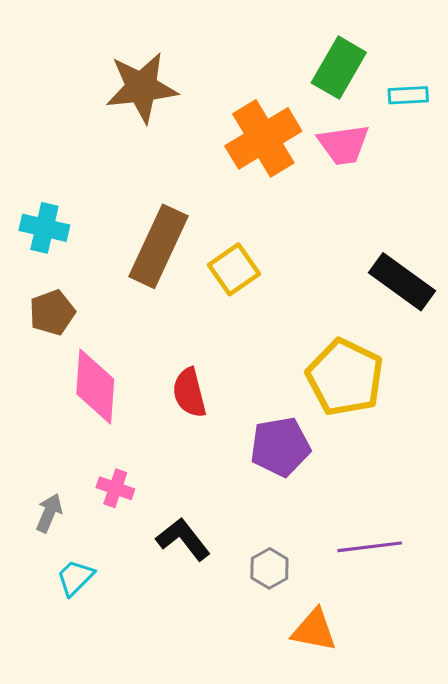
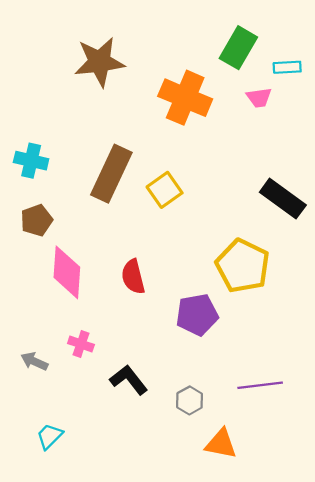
orange cross: (263, 138) -> (185, 98), turned -36
pink trapezoid: (343, 145) -> (259, 98), moved, size x0.7
gray arrow: (49, 513) -> (34, 361), turned -88
cyan trapezoid: (75, 578) -> (50, 436), moved

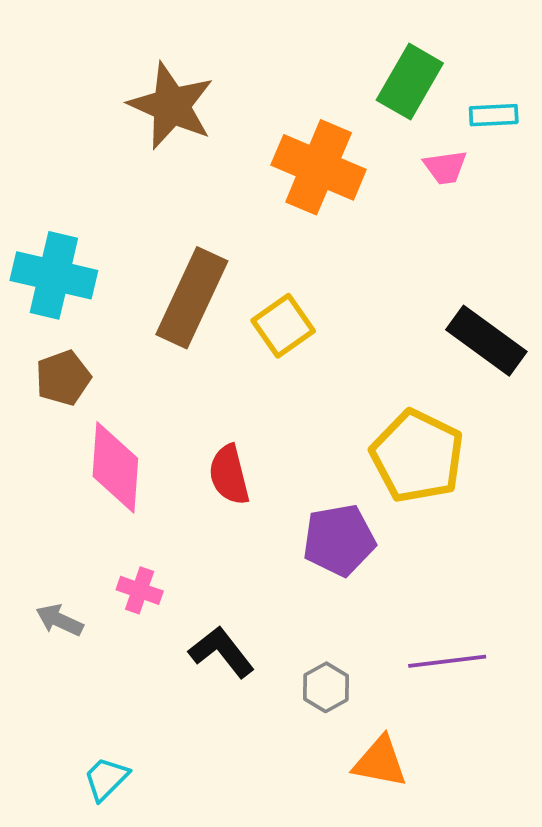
brown star: (99, 62) -> (171, 106), turned 30
cyan cross: (31, 161) -> (54, 275), size x1.4
cyan trapezoid: (50, 436) -> (106, 779), moved

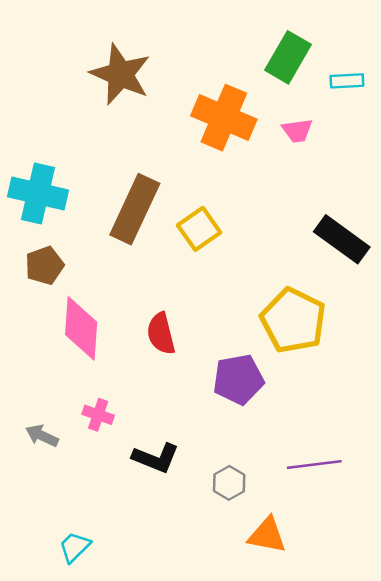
pink trapezoid: (445, 167) -> (297, 131), moved
black L-shape: (222, 652) -> (156, 458), turned 150

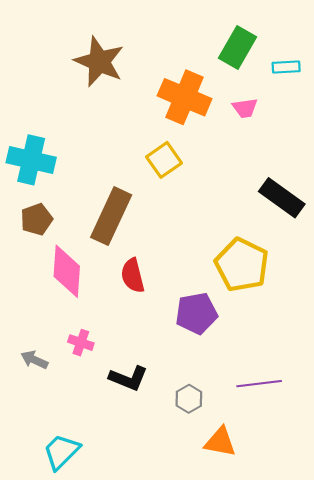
brown rectangle: (135, 209) -> (111, 216), moved
yellow square: (199, 229) -> (164, 160), moved
cyan trapezoid: (75, 547) -> (61, 452), size x1.4

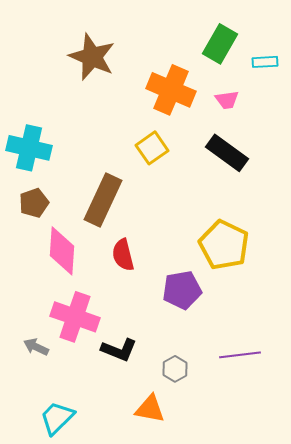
black rectangle: (282, 198) -> (227, 153), moved
pink cross: (81, 343) -> (75, 317), size x2.0
gray arrow: (34, 360) -> (36, 347), moved
orange triangle: (220, 442) -> (150, 409), moved

